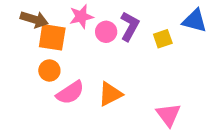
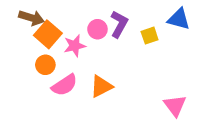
pink star: (81, 17) -> (75, 46), moved
orange square: (52, 37) -> (48, 34), turned 32
pink triangle: (168, 115) -> (175, 105), moved

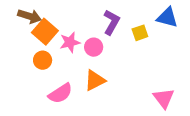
pink circle: (97, 29) -> (94, 47), moved
pink semicircle: (64, 85) -> (60, 93), moved

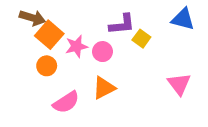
purple L-shape: (111, 22) -> (122, 24), turned 55
yellow square: (140, 33) -> (141, 39), moved, turned -35
pink triangle: (164, 98) -> (179, 84), moved

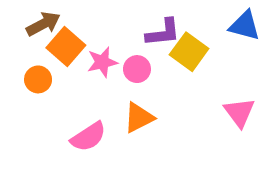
brown arrow: (32, 18) -> (43, 24), turned -45
yellow square: (141, 39) -> (189, 52), size x1.5
orange circle: (47, 66) -> (38, 79), moved

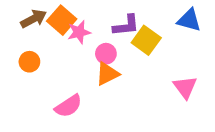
orange square: (66, 46) -> (62, 20), moved
pink star: (102, 62) -> (79, 32), moved
orange triangle: (139, 118) -> (107, 74), moved

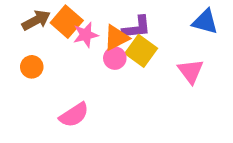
yellow square: (146, 40) -> (141, 51), moved
orange triangle: (107, 74) -> (116, 38), moved
pink triangle: (185, 87) -> (191, 71), moved

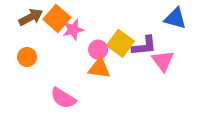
purple L-shape: (137, 28) -> (144, 46), moved
orange triangle: (116, 38) -> (99, 68), moved, turned 35
pink semicircle: (74, 115) -> (63, 98), turned 65

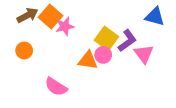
purple L-shape: (144, 46) -> (127, 41), turned -30
pink circle: (98, 50) -> (103, 55), moved

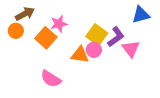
orange square: (50, 16) -> (46, 38), moved
blue triangle: (155, 16) -> (141, 15), turned -30
orange circle: (24, 50) -> (16, 31), moved

